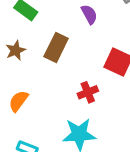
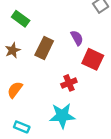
purple semicircle: (89, 14) -> (77, 38), moved

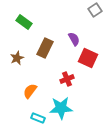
brown star: (13, 50) -> (17, 58), moved
orange semicircle: (15, 90) -> (30, 91), moved
cyan rectangle: (22, 127) -> (38, 118), moved

